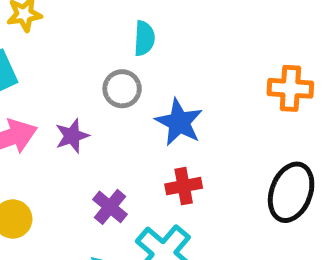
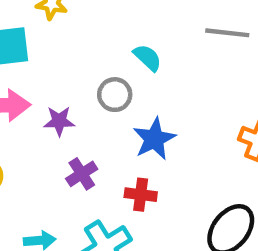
cyan semicircle: (144, 38) -> (148, 58), turned -68
purple cross: (110, 207) -> (82, 174), moved

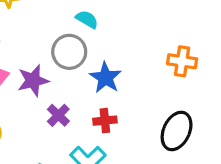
gray circle: (115, 95) -> (69, 52), size x1.4
purple star: (59, 121) -> (33, 81), size x1.4

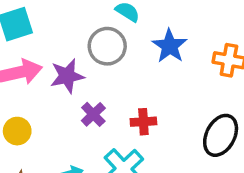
blue star: (106, 78) -> (170, 46), moved

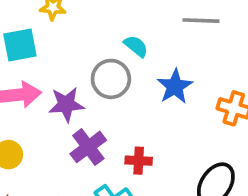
purple cross: (93, 114) -> (88, 147), size x1.4

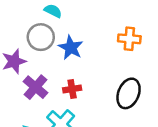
blue star: (175, 86) -> (71, 48), moved

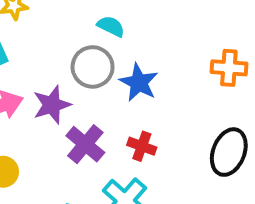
red cross: (72, 89) -> (142, 146), turned 30

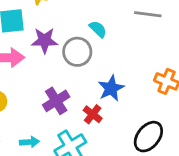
blue star: (139, 83) -> (111, 88), moved
purple star: (52, 105) -> (45, 40), moved

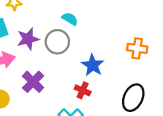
purple cross: (56, 101) -> (33, 82), moved

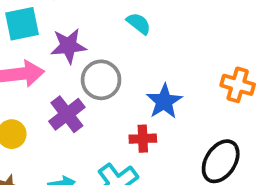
gray circle: (57, 42) -> (101, 80), moved
red cross: (83, 90) -> (143, 139), turned -35

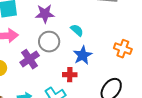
cyan semicircle: (139, 24) -> (77, 30), moved
purple star: (68, 46) -> (45, 14), moved

